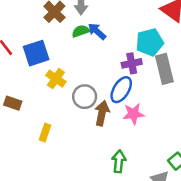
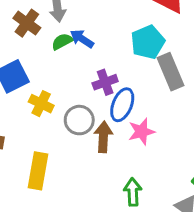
purple cross: (132, 63) -> (105, 82), moved
yellow rectangle: (45, 133) -> (38, 171), size x1.6

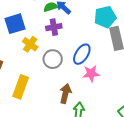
purple cross: (105, 82) -> (54, 27), moved
brown arrow: (103, 137) -> (65, 94), moved

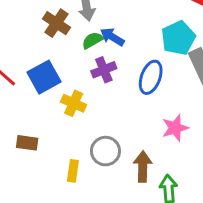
blue ellipse: (82, 54) -> (151, 77), moved
gray circle: (53, 59) -> (105, 151), moved
yellow rectangle: (21, 87) -> (73, 171), size x0.6

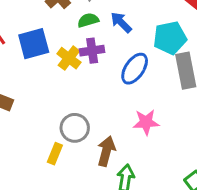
blue arrow: (112, 37) -> (121, 22), moved
yellow cross: (74, 103) -> (69, 58), moved
yellow rectangle: (73, 171) -> (55, 154), moved

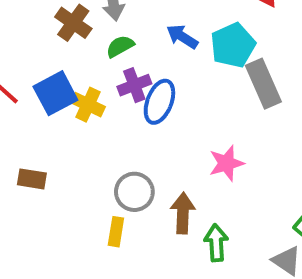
blue arrow: (121, 22) -> (182, 37), moved
yellow cross: (69, 58) -> (88, 105), moved
blue ellipse: (135, 69) -> (159, 102), moved

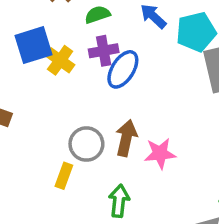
pink star: (226, 163) -> (160, 153), moved
brown arrow: (183, 213) -> (126, 138), moved
green arrow: (216, 243) -> (119, 201), moved

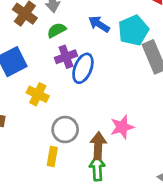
yellow cross: (60, 60) -> (38, 94), moved
brown arrow: (126, 138) -> (98, 146), moved

